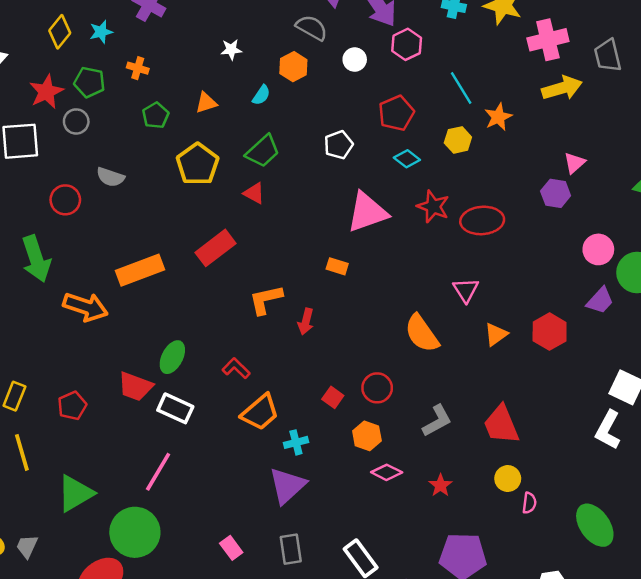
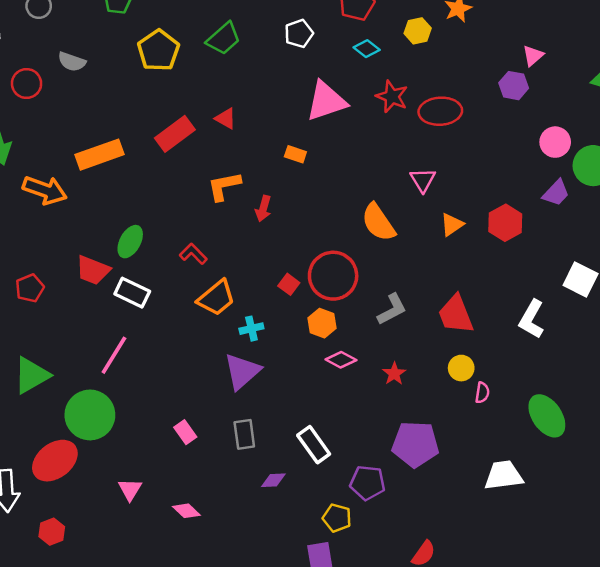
red triangle: (254, 193) -> (226, 119), moved
red circle: (377, 388) -> (333, 276), size x1.6
white L-shape: (608, 430) -> (532, 319), moved

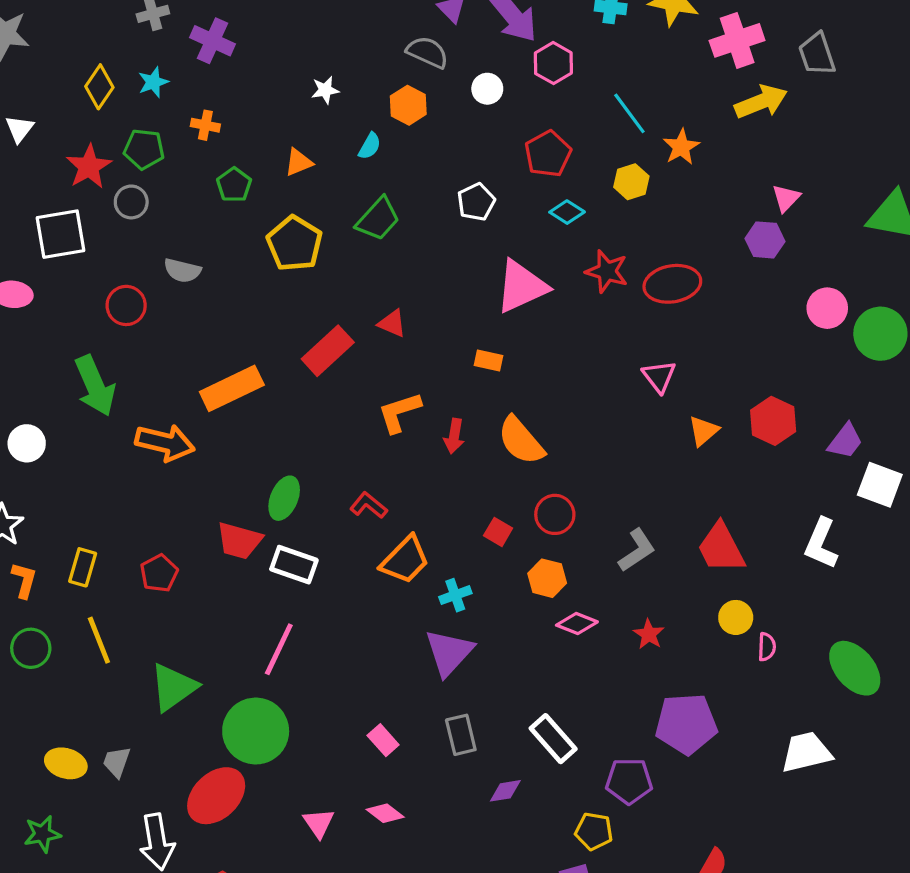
purple trapezoid: (556, 193) -> (845, 441), moved
orange semicircle: (378, 222) -> (521, 441), moved
red circle: (333, 276) -> (555, 514), size x0.6
pink diamond: (186, 511) -> (385, 813), moved

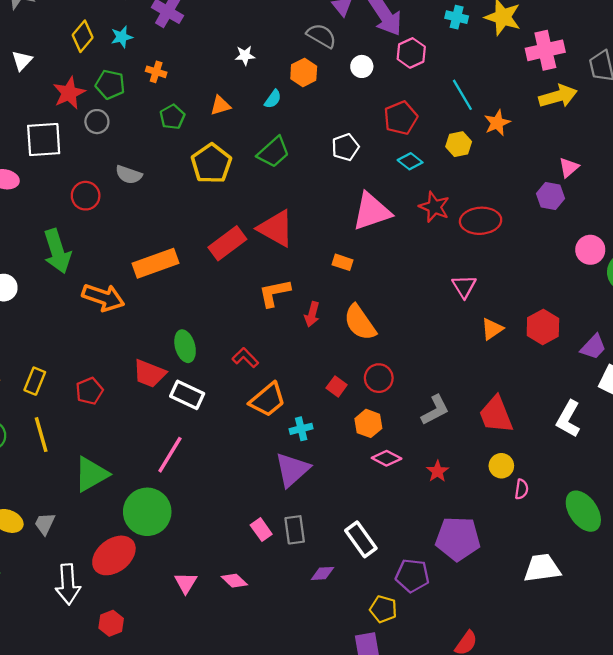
red triangle: (392, 323) -> (276, 228), size x1.8
green ellipse: (284, 498) -> (185, 346), turned -44
pink rectangle: (383, 740) -> (261, 530), moved

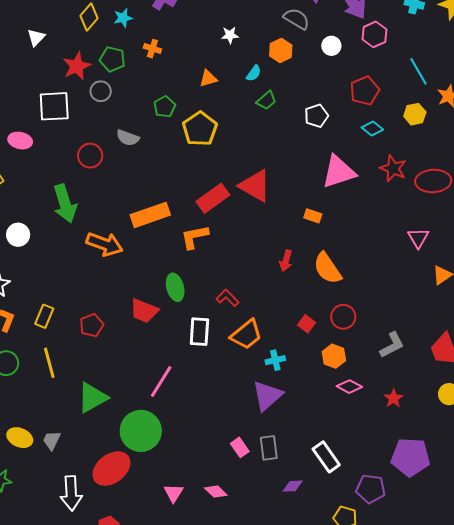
green pentagon: (172, 117) -> (165, 107), moved
green trapezoid: (273, 152) -> (266, 100), moved, size x0.7
orange L-shape: (274, 293) -> (195, 237), moved
white rectangle: (187, 395) -> (199, 332), moved, turned 68

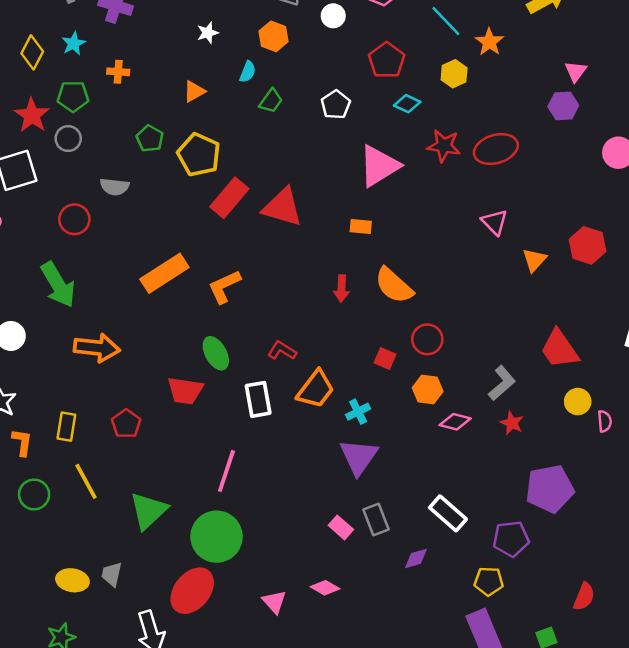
red rectangle: (213, 198) -> (229, 198), moved
orange arrow: (105, 244) -> (97, 348), moved
gray L-shape: (392, 345) -> (502, 383), moved

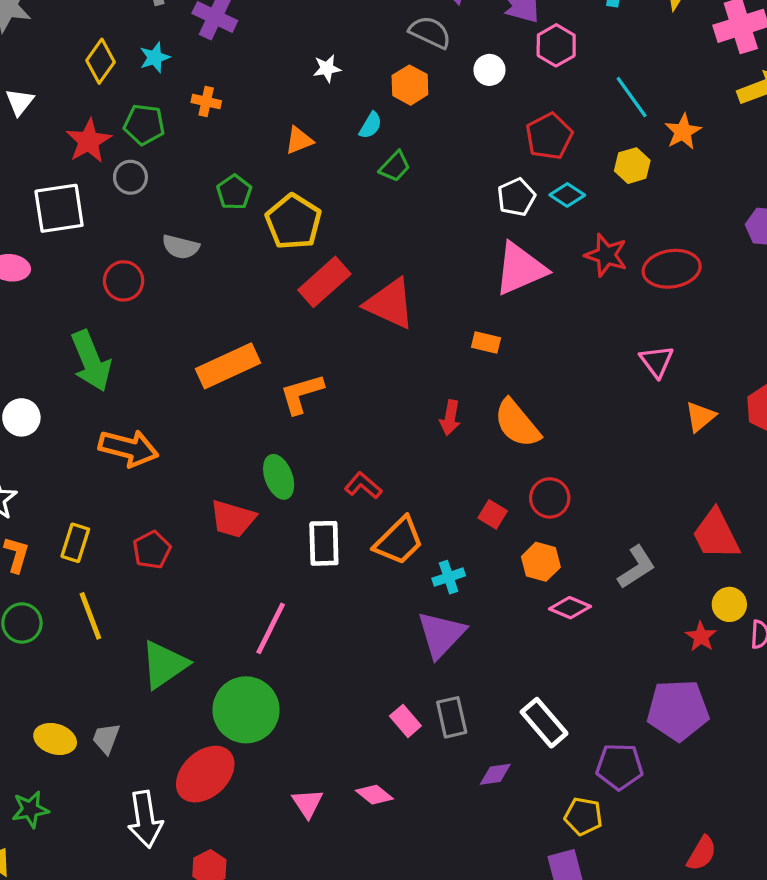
white pentagon: (336, 105) -> (516, 197), moved
red star: (512, 423) -> (701, 637), moved

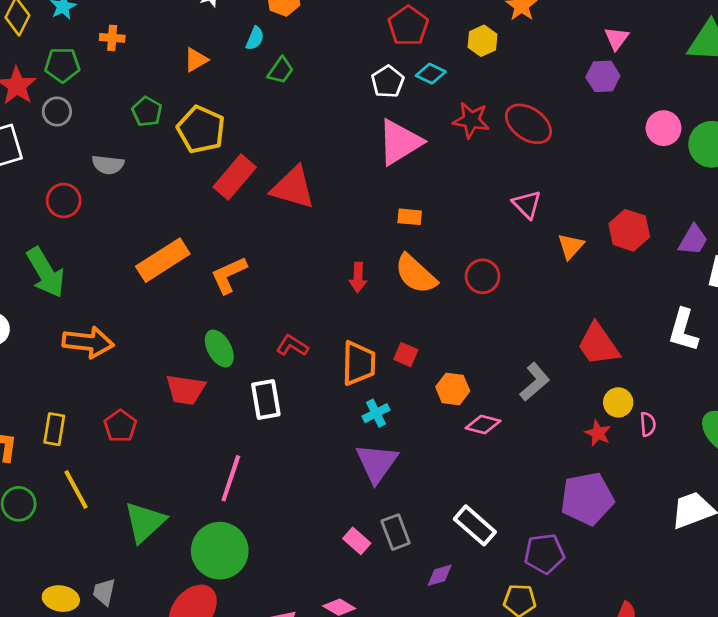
red ellipse: (672, 269) -> (528, 124), turned 51
orange rectangle: (486, 342) -> (410, 217), moved
red circle: (550, 498) -> (483, 276), moved
orange trapezoid: (399, 541) -> (359, 363), moved, turned -36

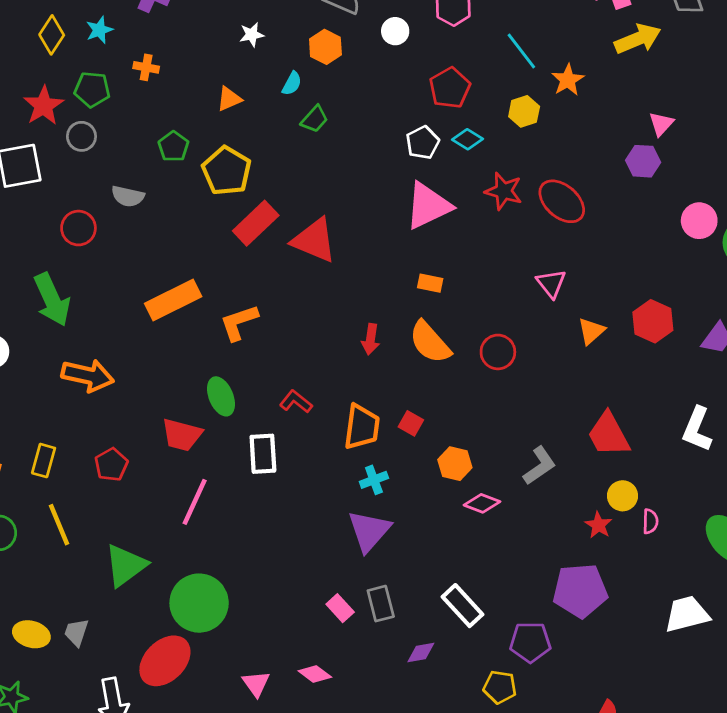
pink line: (231, 478) -> (195, 502), moved

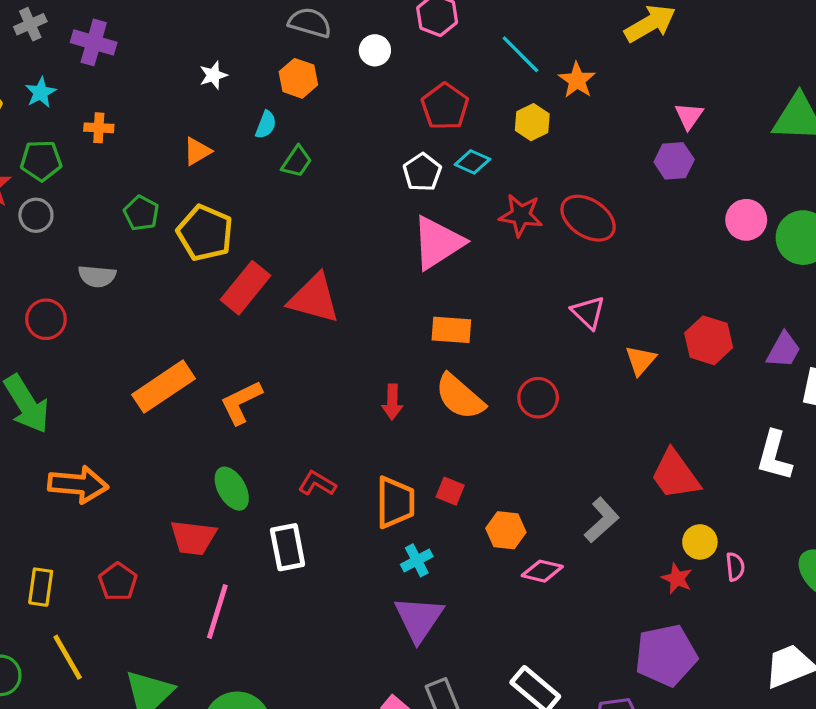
orange rectangle: (430, 283) -> (451, 330), size x1.4

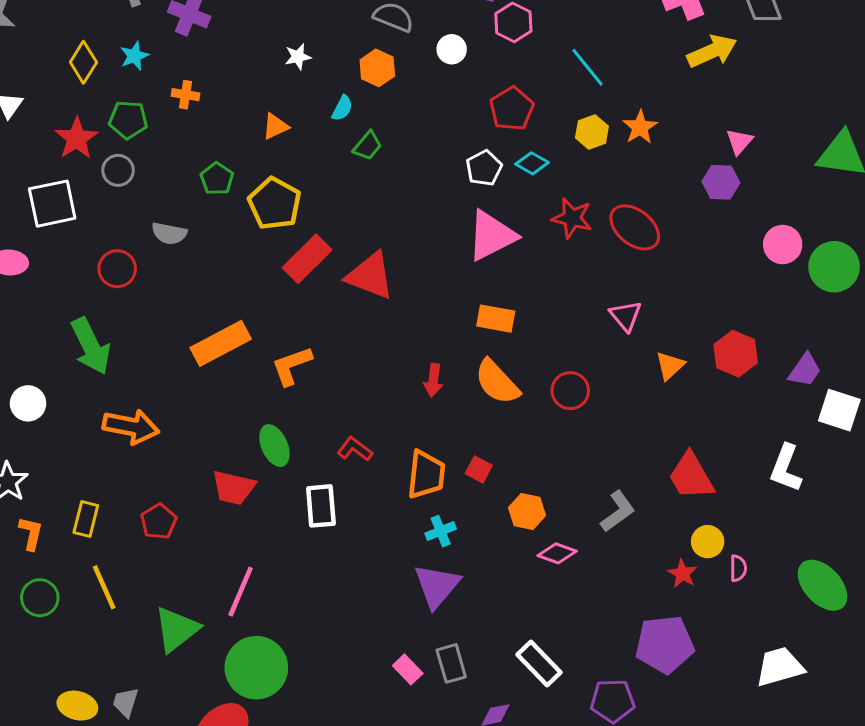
orange star: (577, 80) -> (640, 127), moved
pink line: (217, 612) -> (241, 592), moved

